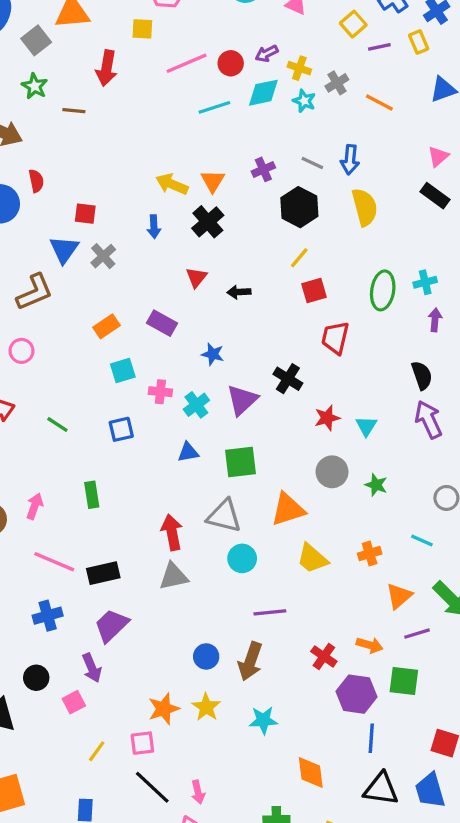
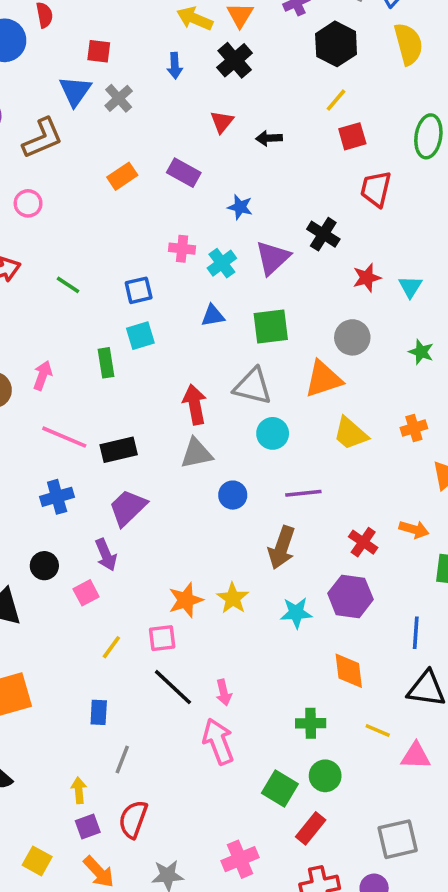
cyan square: (123, 370) -> (140, 336), moved
gray circle: (332, 472) -> (352, 337), moved
blue circle: (206, 656) -> (233, 495), moved
purple hexagon: (357, 694) -> (350, 596), moved

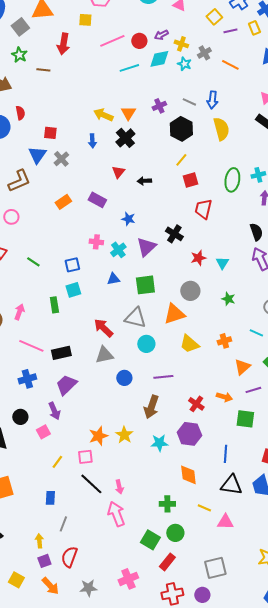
red arrow: (195, 404) -> (103, 328), turned -35

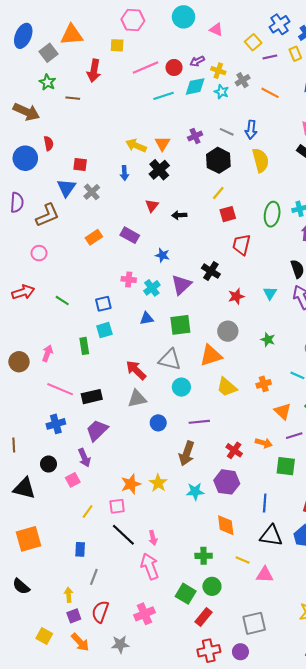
cyan triangle: (222, 263) -> (270, 293), moved
orange triangle: (242, 367) -> (283, 411), turned -36
pink cross: (128, 579) -> (144, 614), moved

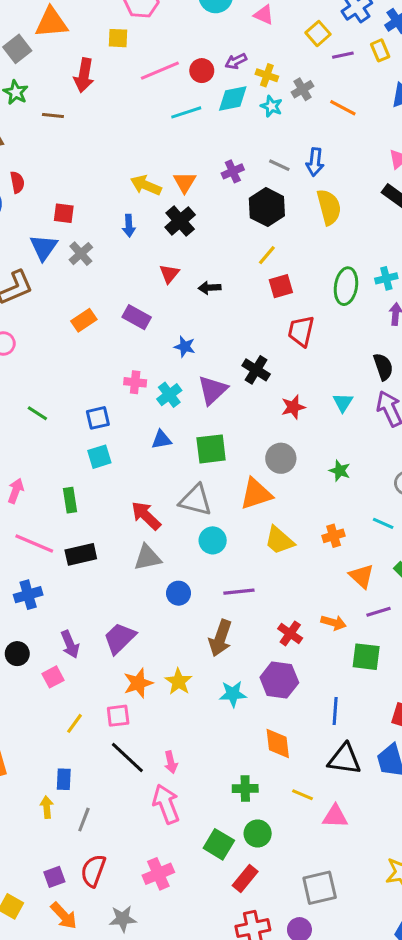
green rectangle: (84, 346) -> (70, 500), moved
purple trapezoid: (97, 430) -> (120, 638), moved
yellow arrow: (69, 595) -> (47, 807), moved

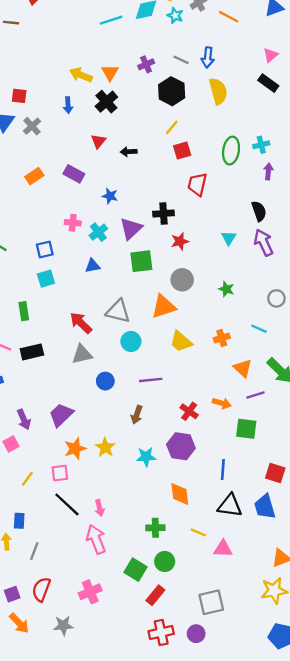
black cross: (256, 370) -> (164, 213), turned -36
red star: (293, 407) -> (180, 241), moved
green square: (211, 449) -> (141, 261), moved
brown arrow: (220, 638) -> (137, 415), size x0.7

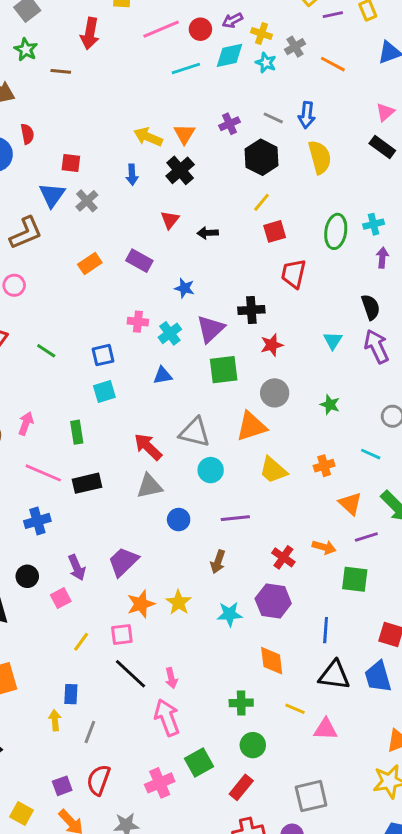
green square: (136, 570) -> (199, 763), moved, turned 30

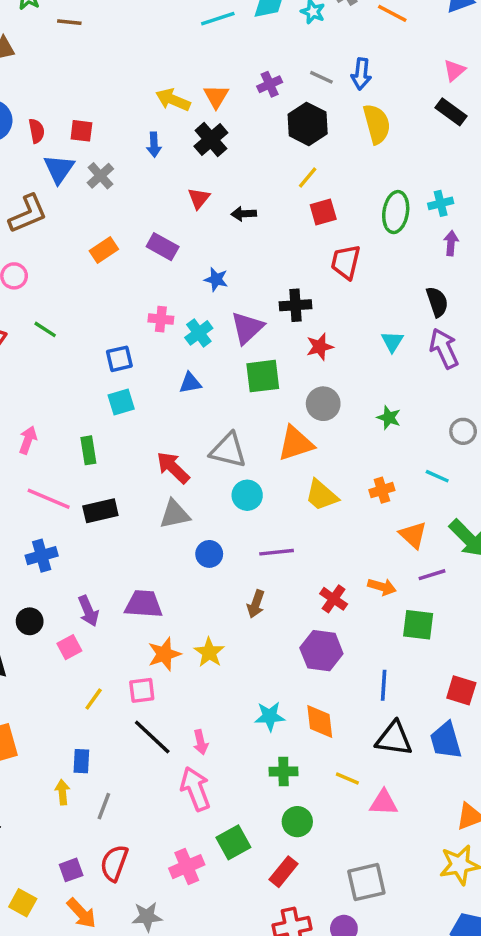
red semicircle: (27, 134) -> (37, 131), moved
green line: (46, 351) -> (45, 329), moved
purple trapezoid: (123, 562) -> (144, 604), turned 48
cyan star: (230, 614) -> (270, 716), moved

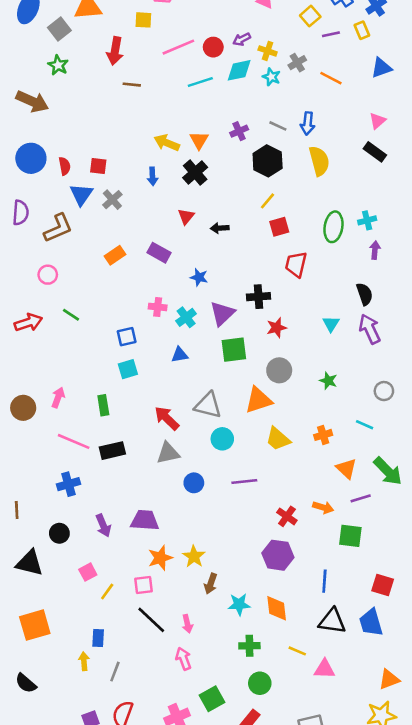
brown line: (69, 22) -> (132, 85), moved
brown arrow: (256, 604) -> (211, 584), moved
pink square: (69, 647) -> (88, 572), moved
pink arrow: (195, 789) -> (184, 659), size x0.7

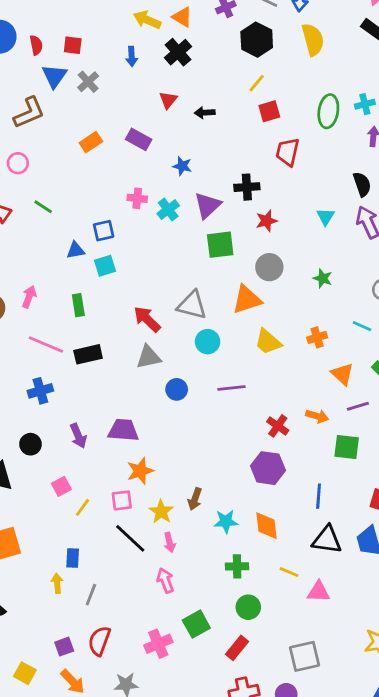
orange triangle: (199, 140) -> (182, 17), turned -30
blue triangle: (180, 355) -> (75, 250), moved
yellow star: (194, 557) -> (161, 512), moved

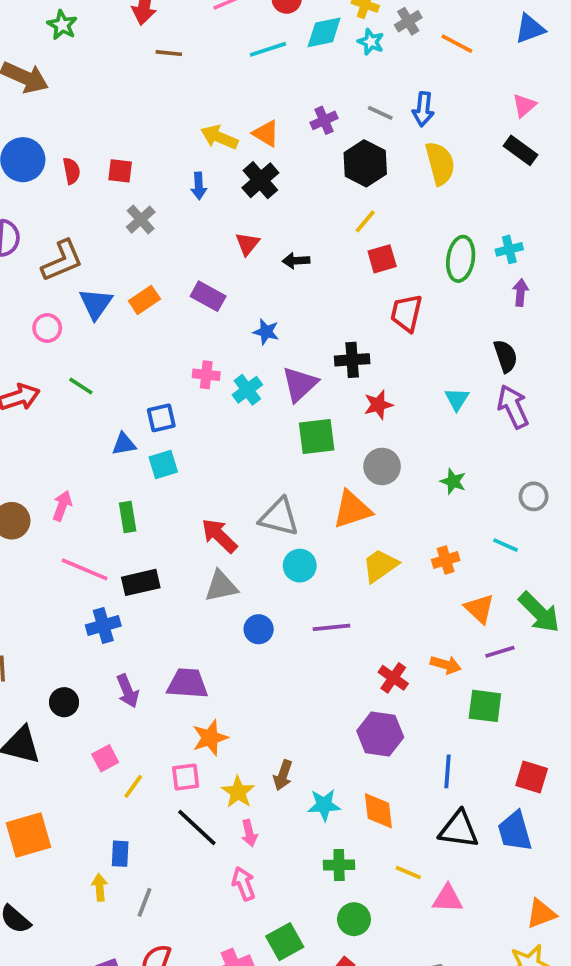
blue triangle: (54, 76) -> (96, 304), moved
yellow trapezoid: (268, 342) -> (380, 566), turned 104
blue cross: (40, 391) -> (103, 625), moved

